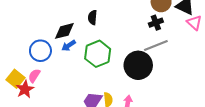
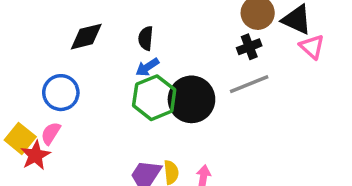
black diamond: (64, 31) -> (86, 37), moved
blue arrow: (69, 46) -> (147, 67), moved
black circle: (138, 65) -> (191, 99), moved

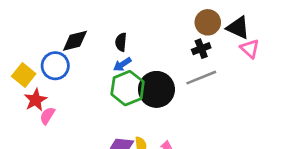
blue circle: (61, 93) -> (55, 66), moved
yellow square: (20, 138) -> (24, 75), moved
red star: (35, 155) -> (36, 100), moved

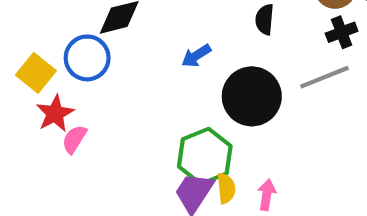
black semicircle: (121, 42) -> (265, 19), moved
black cross: (201, 49) -> (342, 32), moved
green hexagon: (128, 88) -> (205, 156), moved

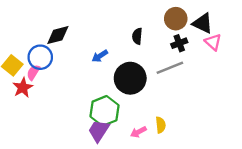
pink semicircle: (74, 139) -> (33, 72), moved
yellow semicircle: (226, 188) -> (161, 125), moved
pink arrow: (267, 195) -> (138, 132), turned -126

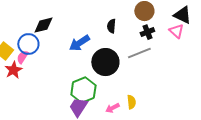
black triangle: (203, 23) -> (182, 15), moved
blue arrow: (100, 56) -> (79, 43), size x1.5

